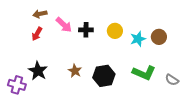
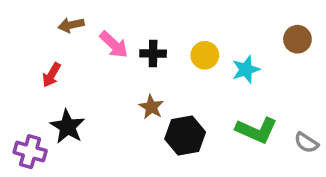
red arrow: (37, 34) -> (51, 75), moved
brown circle: (159, 37) -> (297, 39), moved
brown star: (75, 71) -> (151, 107), moved

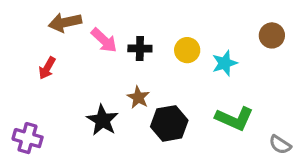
brown arrow: (71, 25) -> (65, 22), size x1.4
black star: (67, 127) -> (102, 120), moved
gray semicircle: (306, 143) -> (280, 145), moved

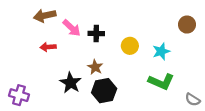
yellow circle: (187, 50) -> (130, 46), moved
cyan star: (225, 63) -> (161, 51), moved
red arrow: (47, 68) -> (48, 47), moved, turned 56
black hexagon: (169, 123) -> (104, 91), moved

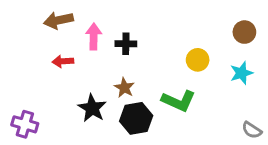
pink arrow: (72, 28) -> (94, 36), turned -132
yellow circle: (130, 46) -> (198, 60), moved
cyan star: (161, 51) -> (242, 73), moved
green L-shape: (161, 82) -> (179, 101), moved

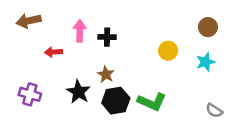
brown arrow: (59, 20) -> (29, 21), moved
green L-shape: (179, 101) -> (152, 102), moved
purple cross: (25, 124) -> (30, 94), moved

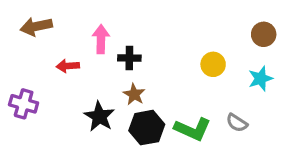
black cross: (107, 37) -> (129, 58), moved
purple cross: (30, 94) -> (24, 104), moved
gray semicircle: (214, 111) -> (237, 123), moved

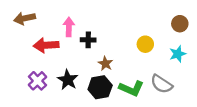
red arrow: (68, 66) -> (46, 45), size x1.6
brown star: (134, 94) -> (105, 64), moved
purple cross: (24, 104) -> (38, 81), moved, turned 30
gray semicircle: (237, 123) -> (161, 84), size x1.5

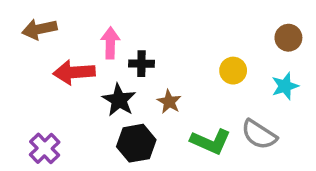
black star: (68, 80) -> (119, 100), moved
purple cross: (38, 81) -> (45, 148), moved
black hexagon: (100, 87) -> (136, 143), moved

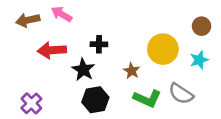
pink arrow: (110, 43) -> (62, 14), moved, turned -60
yellow circle: (233, 71) -> (163, 49), size x1.6
brown star: (169, 102) -> (132, 71), moved

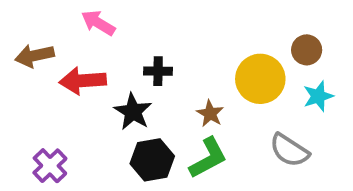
brown arrow: (28, 20) -> (35, 56), moved
brown circle: (202, 26) -> (307, 50), moved
green L-shape: (147, 99) -> (208, 158), moved, turned -52

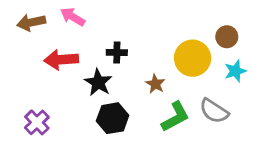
brown arrow: (35, 56) -> (31, 22), moved
green L-shape: (208, 158) -> (175, 117), moved

